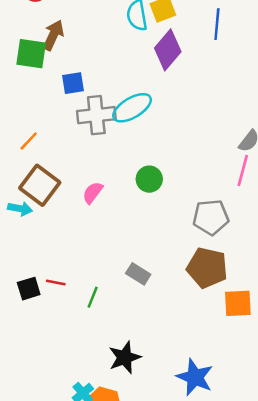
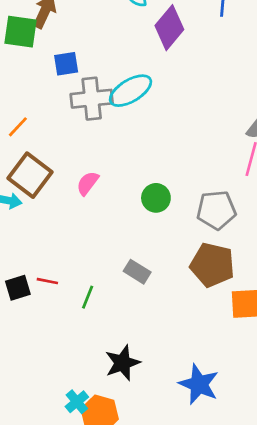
green circle: (149, 179) -> (156, 198), moved

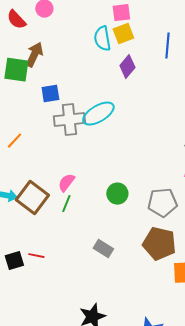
purple diamond: (169, 28) -> (127, 67), size x0.7
brown square: (30, 175) -> (32, 198), moved
green line: (88, 297) -> (66, 204), moved

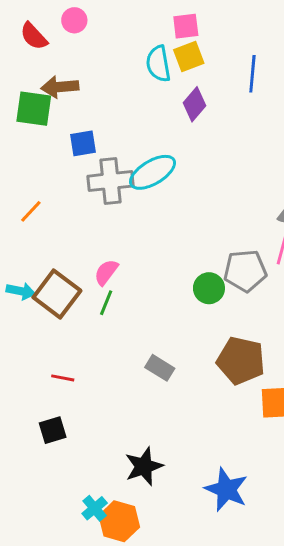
brown arrow: (34, 55) -> (60, 87), turned -120
green circle: (117, 194) -> (209, 288), moved
gray pentagon: (162, 203) -> (245, 271), moved
black square: (14, 261) -> (53, 430), moved

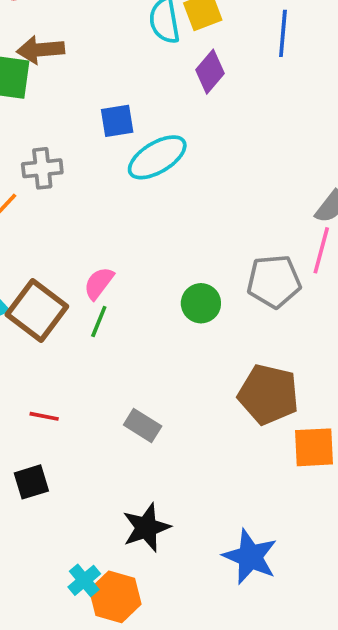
blue square: (83, 143) -> (117, 121), moved
gray cross: (111, 181) -> (42, 168), moved, size x0.7
green circle: (209, 288) -> (201, 303), moved
gray rectangle: (160, 368) -> (143, 425), moved

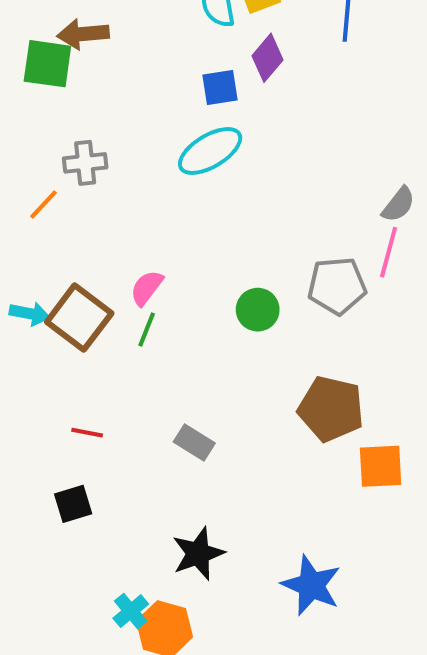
blue square: (117, 121) -> (220, 88), moved

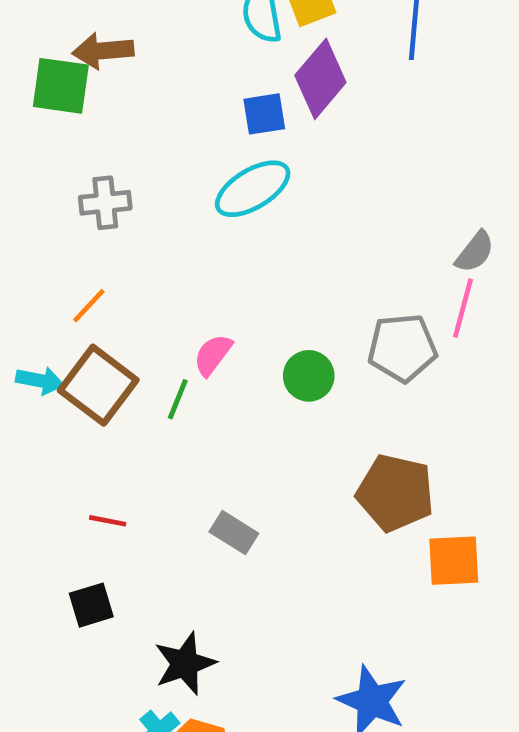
purple diamond: (268, 58) -> (320, 79), size x1.4
orange line: (43, 205) -> (89, 306), moved
pink semicircle: (147, 288) -> (213, 355), moved
black star: (198, 554) -> (185, 664), moved

